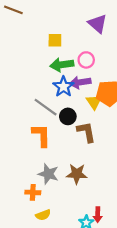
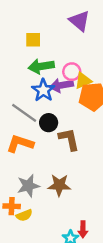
pink circle: (86, 60) -> (72, 72), moved
yellow triangle: (94, 102) -> (83, 81), moved, turned 42
orange L-shape: (41, 135) -> (20, 144), turned -70
gray star: (48, 174) -> (28, 186), turned -30
yellow semicircle: (43, 215) -> (24, 215), moved

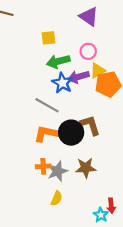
pink circle: (72, 72) -> (88, 51), moved
black circle: (49, 123) -> (71, 133), moved, size x1.5
orange cross: (12, 206) -> (43, 166), moved
yellow semicircle: (24, 215) -> (57, 198), turned -40

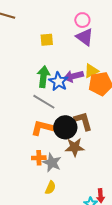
purple triangle: (89, 17) -> (85, 37), moved
pink circle: (88, 51) -> (82, 20), moved
green arrow: (58, 61) -> (43, 77), moved, turned 110
brown star: (86, 168) -> (75, 147), moved
gray star: (58, 171) -> (52, 163), turned -30

